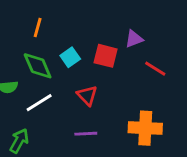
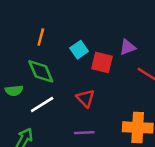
cyan square: (70, 57) -> (79, 50), moved

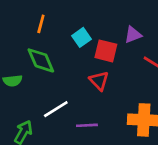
red triangle: (85, 98) -> (99, 81), moved
white line: (42, 105) -> (56, 109), moved

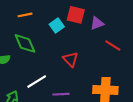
orange line: (41, 24) -> (25, 15), turned 64
red square: (106, 51) -> (76, 15), moved

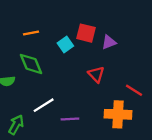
red line: (113, 46) -> (134, 90), moved
red triangle: (70, 59) -> (96, 74), moved

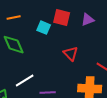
purple triangle: (109, 42) -> (88, 20), moved
cyan square: (65, 45) -> (44, 28), turned -32

